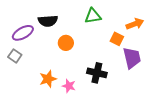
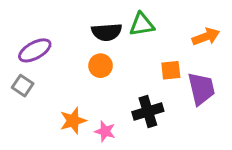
black semicircle: (48, 21) -> (107, 32), moved
orange square: (117, 39) -> (171, 70), moved, turned -32
black cross: (97, 73) -> (148, 111), turned -30

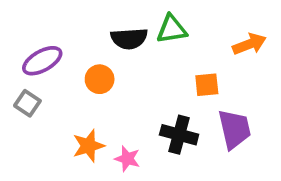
orange circle: (101, 66) -> (100, 79), moved
purple trapezoid: (201, 89) -> (235, 129), moved
black cross: (148, 111) -> (179, 135), turned 32

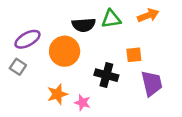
orange arrow: (249, 44) -> (148, 15), moved
orange circle: (100, 79) -> (65, 51), size x1.6
black cross: (179, 135) -> (106, 75), moved

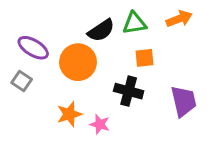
black semicircle: (84, 25) -> (101, 30), turned -30
purple ellipse: (27, 39) -> (33, 48), turned 60
orange square: (134, 55) -> (144, 58), moved

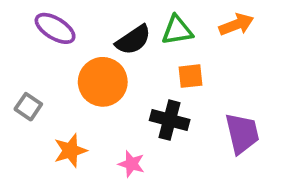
purple ellipse: (33, 48) -> (55, 28), moved
orange star: (69, 114) -> (70, 151), moved

